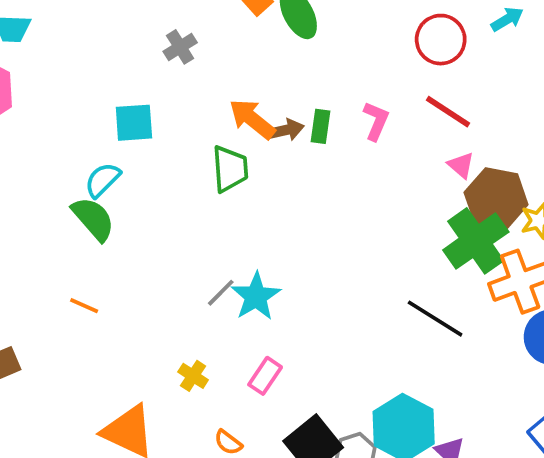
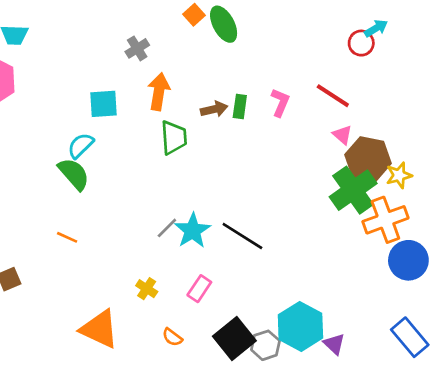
red circle: (441, 40) -> (361, 43), moved, size x0.7
orange arrow: (252, 119) -> (159, 92), moved, turned 60
black line: (435, 319) -> (242, 236), moved

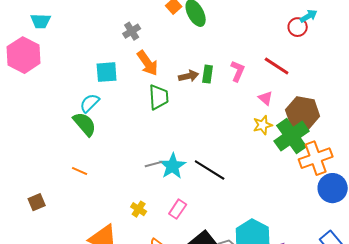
orange arrow: (159, 92) -> (148, 63), turned 136
pink triangle: (342, 135) -> (266, 98), moved
yellow star: (399, 175) -> (263, 125), moved
gray line: (167, 228) -> (154, 164), turned 30

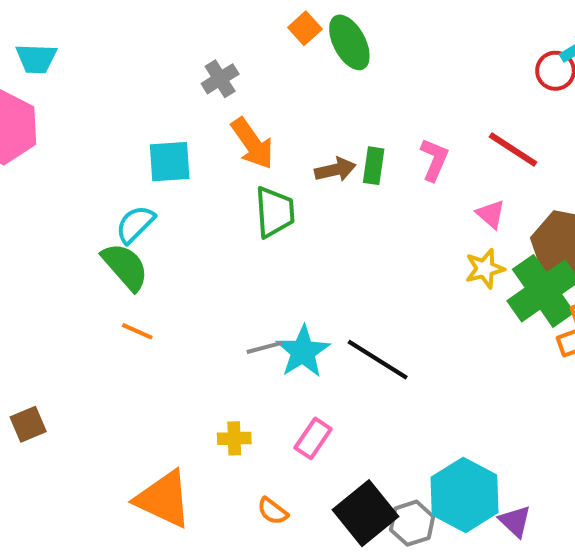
orange line: (80, 171) -> (137, 331), moved
yellow cross: (139, 209) -> (234, 438), turned -35

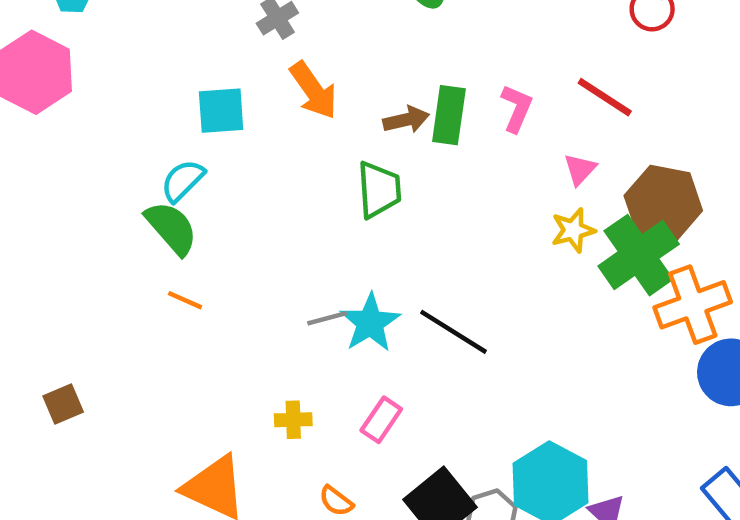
green rectangle: (374, 166) -> (449, 115), size x1.4
green trapezoid: (275, 212) -> (379, 190), moved
pink triangle: (491, 214) -> (580, 169), turned 32

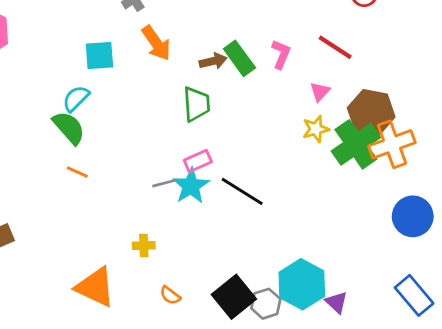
green rectangle: (449, 115) -> (239, 58), turned -44
orange cross: (693, 305) -> (392, 144), moved
pink rectangle: (381, 420) -> (198, 161), moved, turned 32

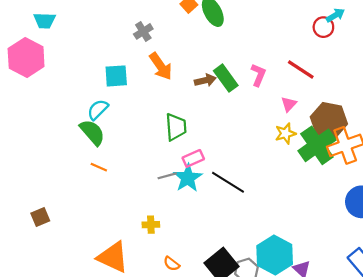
green trapezoid: (196, 104) -> (176, 127), moved

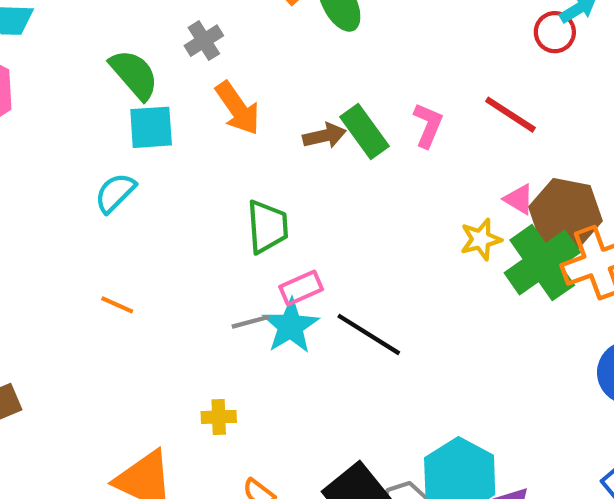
pink triangle: (289, 104) -> (519, 199), moved, turned -42
green semicircle: (92, 132) -> (134, 74), moved

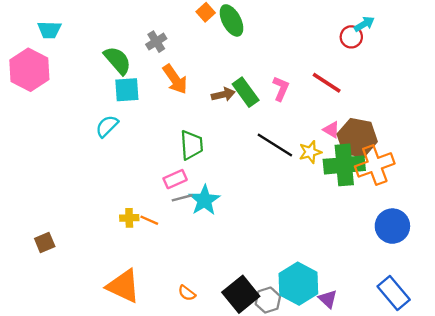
green cross: (542, 263) -> (344, 165), turned 30
pink rectangle: (301, 288) -> (175, 179), moved
orange line: (117, 305) -> (149, 220), moved
black line: (369, 334) -> (275, 145), moved
yellow cross: (219, 417) -> (129, 218), moved

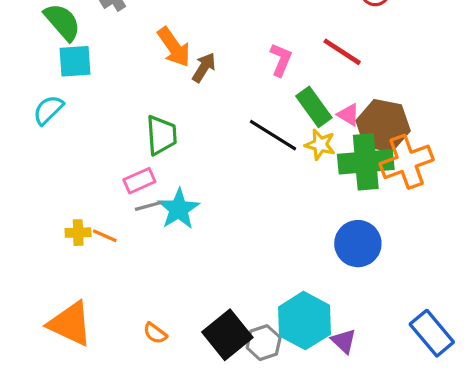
orange arrow: (175, 79) -> (174, 47), moved
green rectangle: (246, 92) -> (314, 107), moved
brown arrow: (223, 94) -> (204, 68), turned -45
yellow star: (310, 152) -> (320, 145), turned 30
blue circle: (392, 226) -> (358, 244), moved

